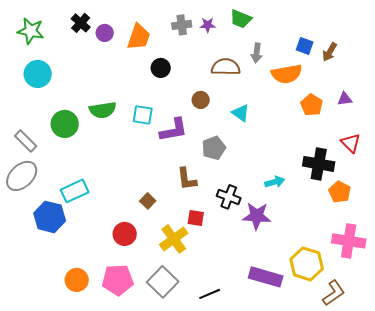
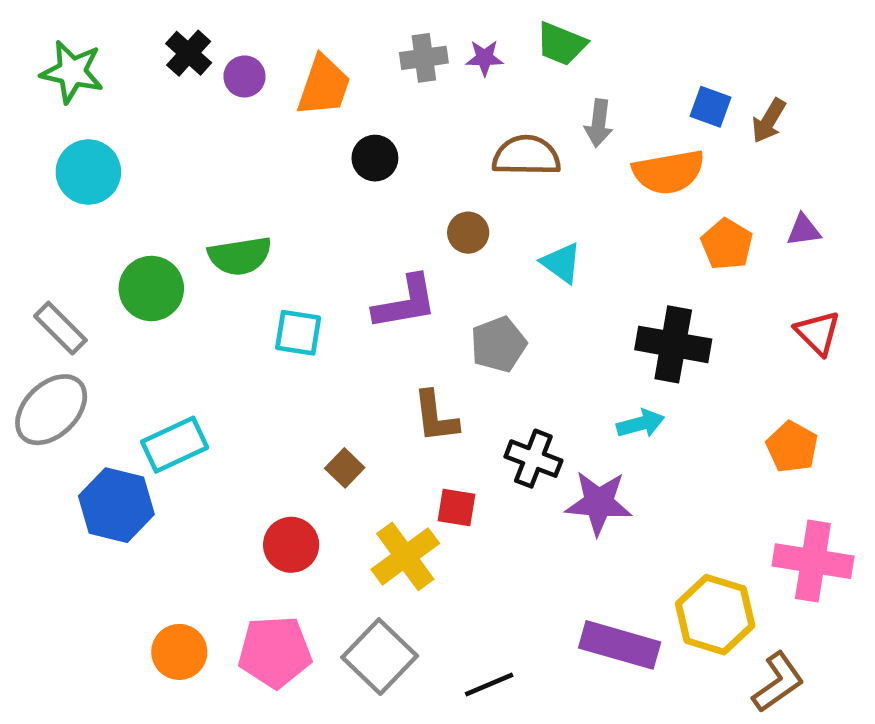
cyan square: (143, 115) -> (298, 333), moved
black cross: (319, 164) -> (673, 344), moved

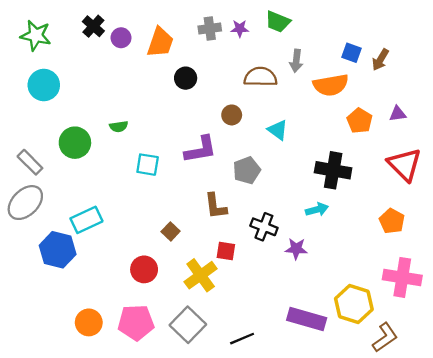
green semicircle: (240, 256) -> (119, 126), size x0.6
red triangle: (818, 333) -> (405, 165), size x1.5
purple star: (599, 503) -> (296, 249), size x0.7

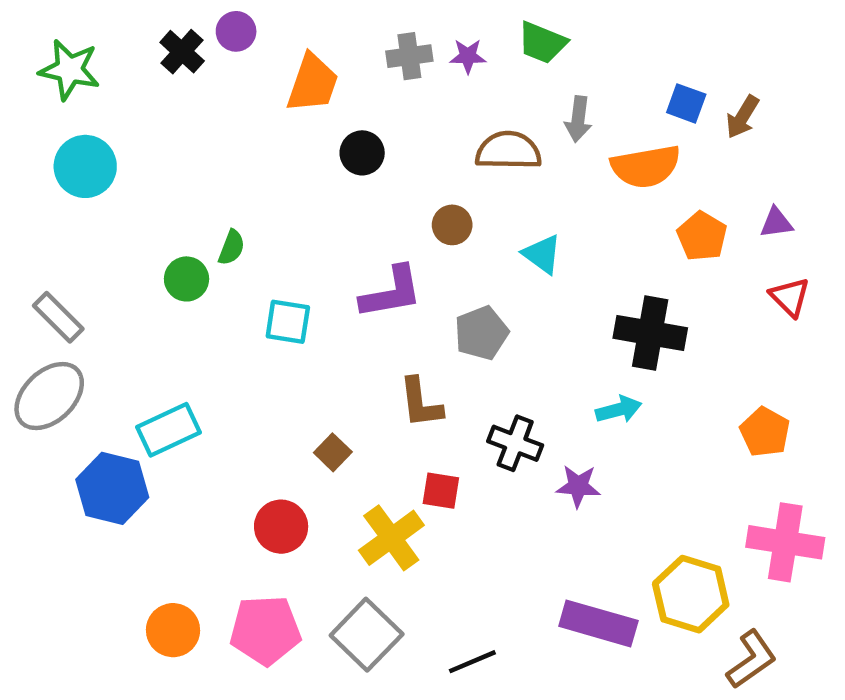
purple circle: (121, 38) -> (236, 31), moved
green semicircle: (119, 126) -> (232, 247), turned -60
green circle: (75, 143) -> (187, 279), moved, size x0.7
red triangle: (405, 165) -> (790, 297), moved, size x0.6

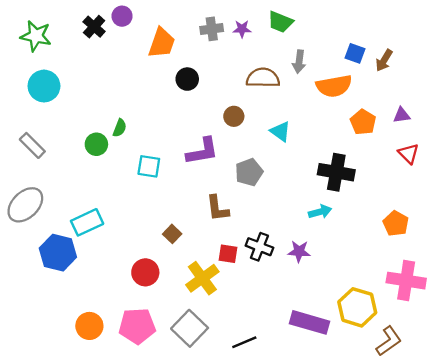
gray rectangle: (58, 317) -> (32, 145), moved
black cross: (515, 443) -> (259, 247), moved

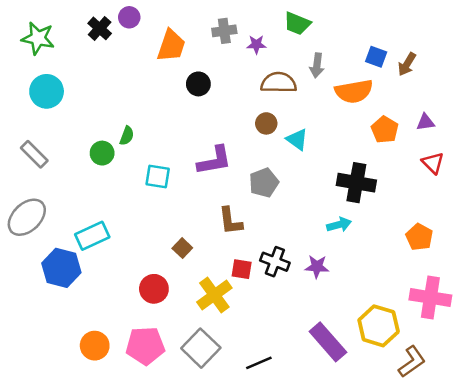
purple star: (242, 29) -> (256, 44), moved
brown circle: (234, 116) -> (266, 123), moved
purple rectangle: (310, 322) -> (328, 342), turned 33

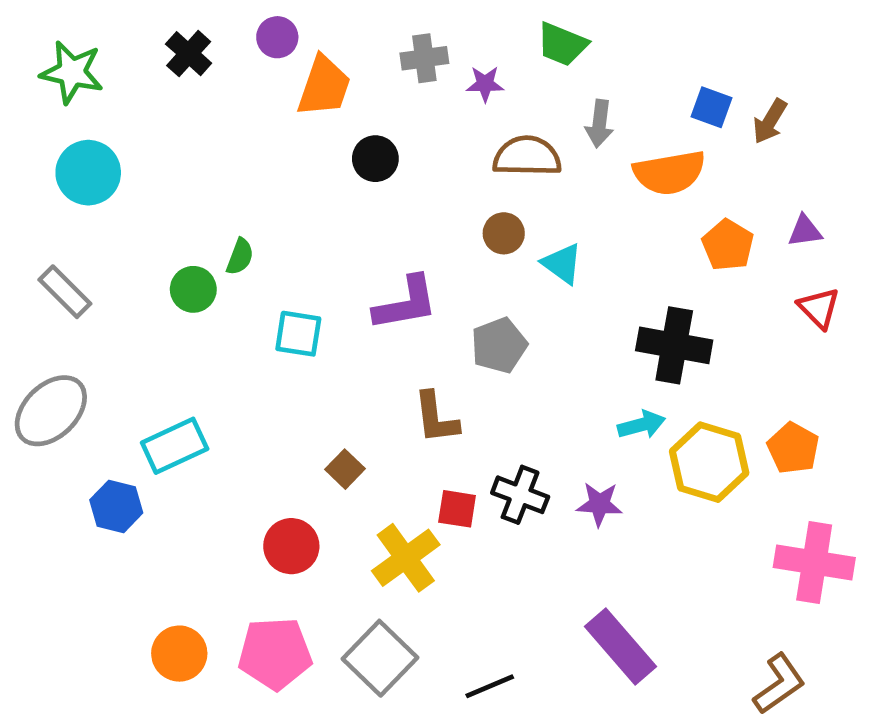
purple circle: (129, 17) -> (277, 37), moved
blue hexagon: (61, 268) -> (116, 506), size x0.7
yellow hexagon: (379, 326) -> (709, 462), moved

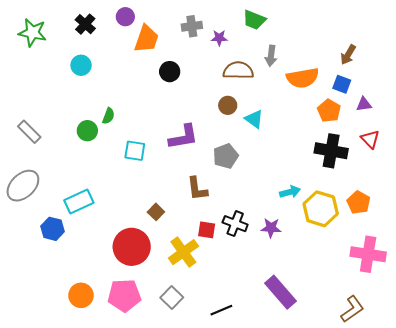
blue square: (711, 107) -> (342, 84), moved
cyan circle: (88, 173) -> (81, 65), moved, size x0.7
black cross: (674, 345) -> (331, 151), moved
red circle: (291, 546) -> (132, 247), size x1.5
gray square: (380, 658) -> (172, 297), size x0.7

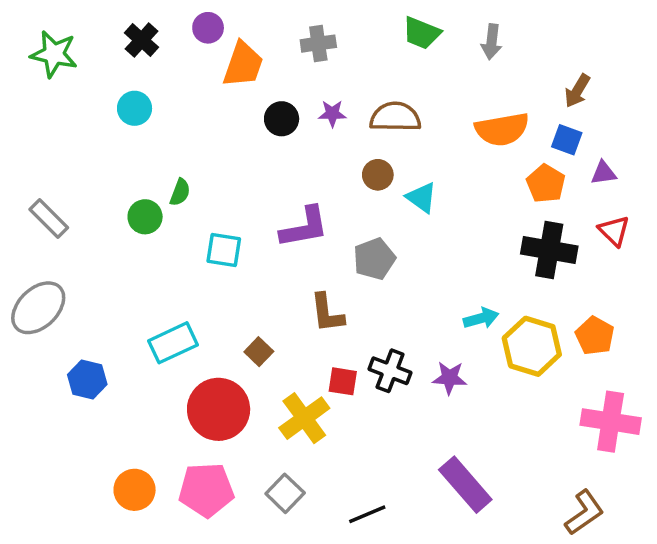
purple star: (219, 38) -> (332, 114), moved
gray arrow: (271, 56) -> (492, 42), moved
cyan rectangle: (79, 201) -> (173, 343), moved

